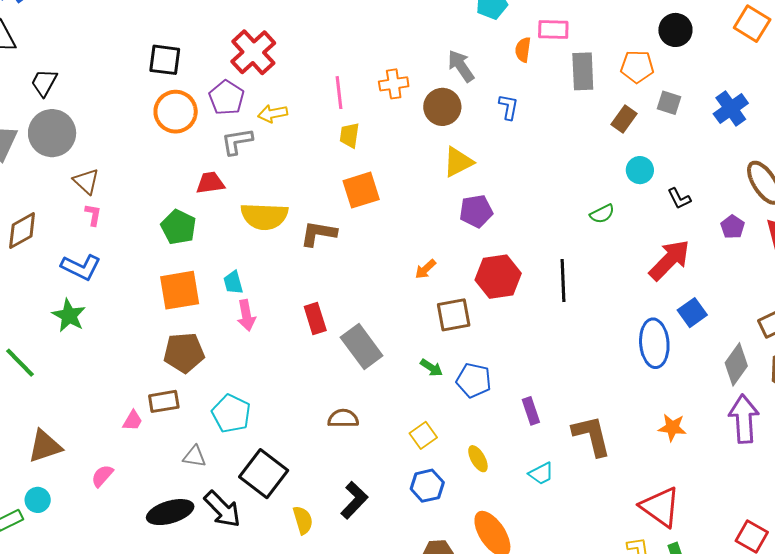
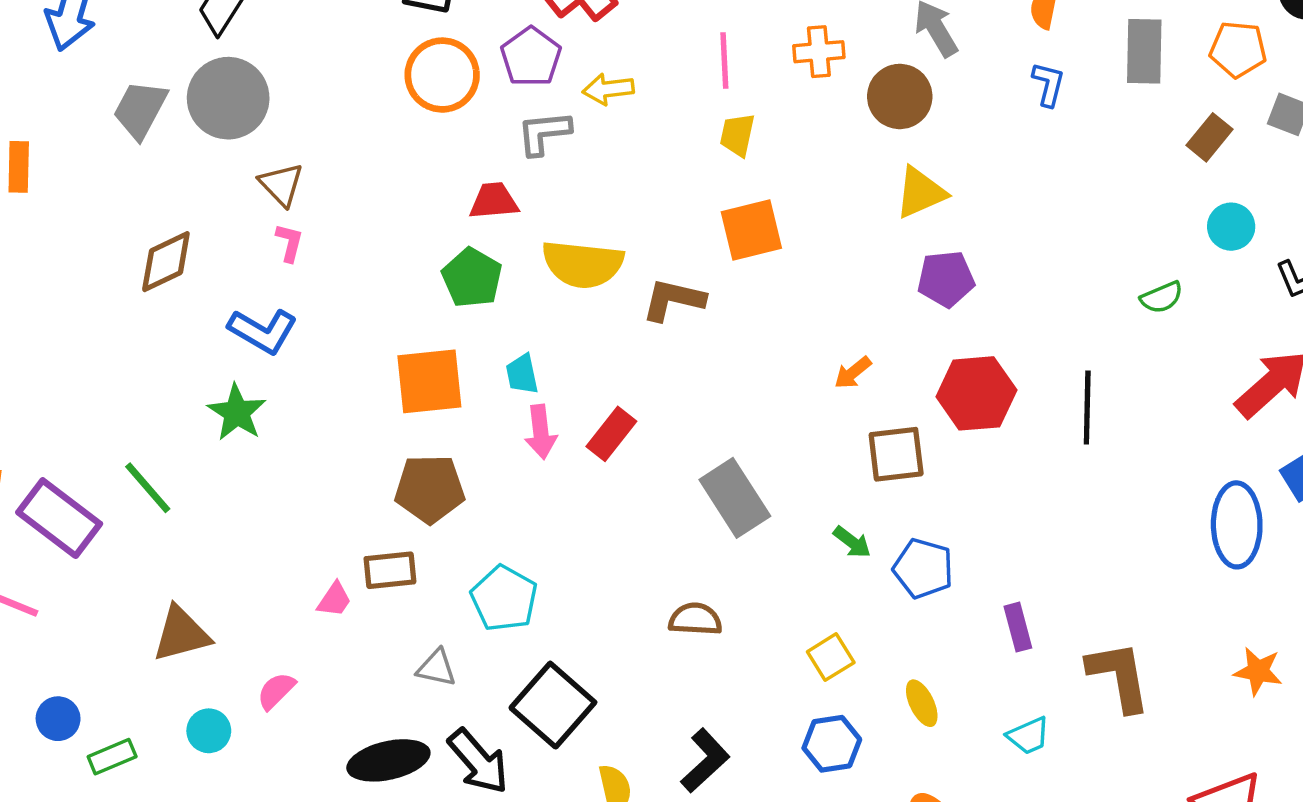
blue L-shape: (508, 107) -> (1048, 84), moved
green pentagon: (179, 227) -> (472, 278), moved
red rectangle: (315, 319) -> (611, 434), moved, turned 52
cyan circle: (38, 500) -> (209, 731), moved

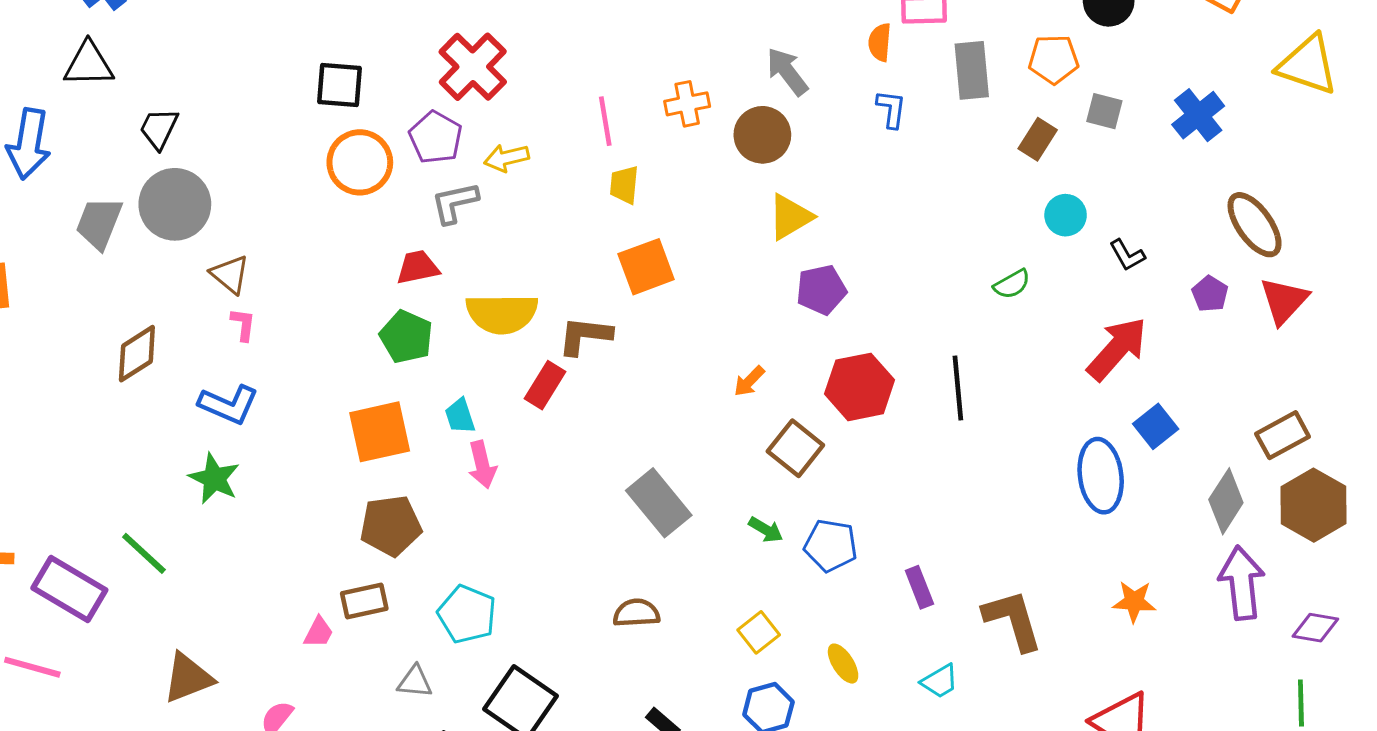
red rectangle: (611, 434) -> (545, 385), moved
brown square: (896, 454) -> (795, 448), turned -38

